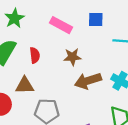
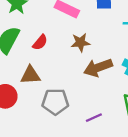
red semicircle: (35, 55) -> (40, 42), turned 49

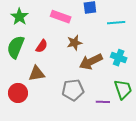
gray pentagon: (55, 102) -> (73, 90), moved
purple line: (94, 118) -> (103, 102), moved, turned 32

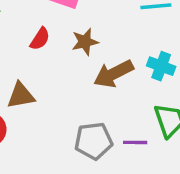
red semicircle: (42, 46) -> (40, 39), moved
gray pentagon: (73, 90) -> (94, 141), moved

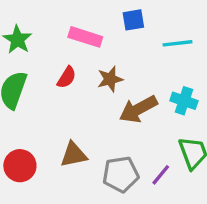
brown triangle: (21, 96) -> (74, 155), moved
purple line: (135, 142) -> (161, 175), turned -50

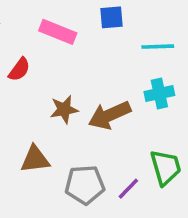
red semicircle: (67, 77) -> (19, 69), moved
brown star: (110, 79) -> (64, 109), moved
cyan cross: (184, 101) -> (159, 93), moved, turned -35

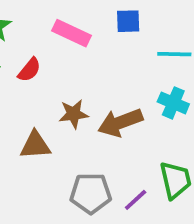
cyan cross: (159, 93) -> (173, 103), turned 32
brown triangle: (35, 159) -> (35, 145), moved

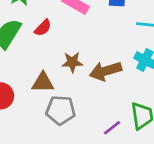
gray pentagon: (91, 193) -> (61, 110), moved

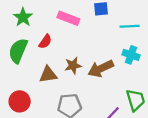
brown triangle: (43, 82) -> (48, 75), moved

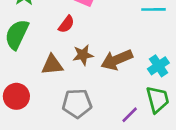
red semicircle: (45, 42) -> (66, 24), moved
cyan cross: (131, 55) -> (158, 66), moved, turned 35

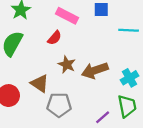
brown star: (83, 55) -> (67, 64), turned 30
brown triangle: (52, 65) -> (40, 84), moved, turned 36

